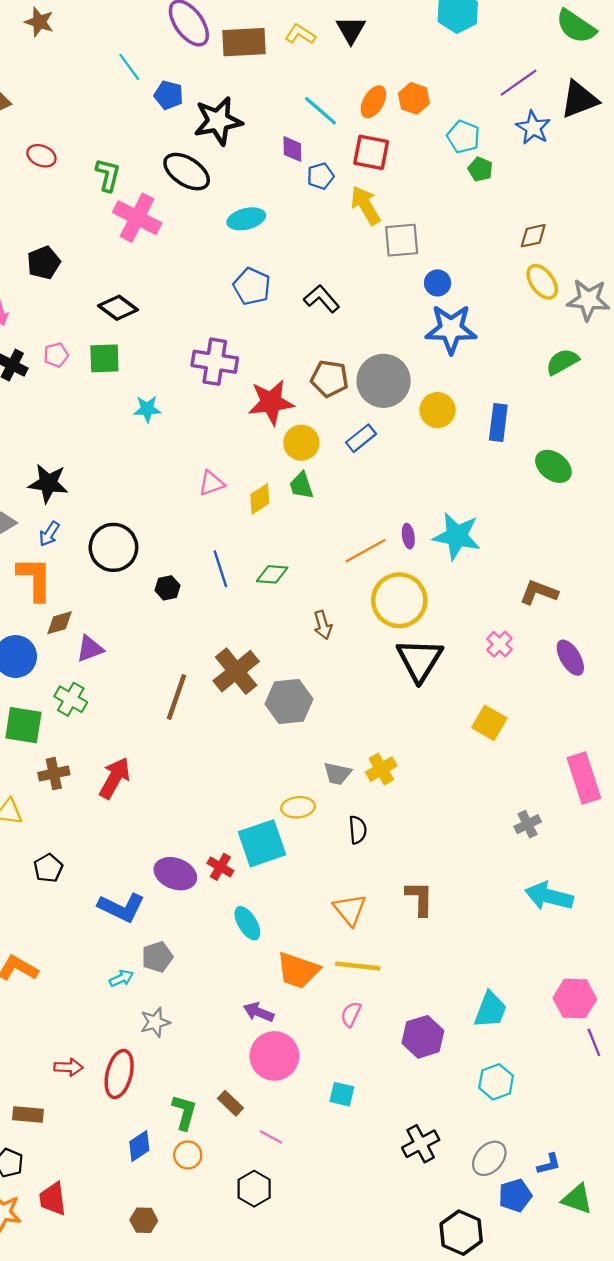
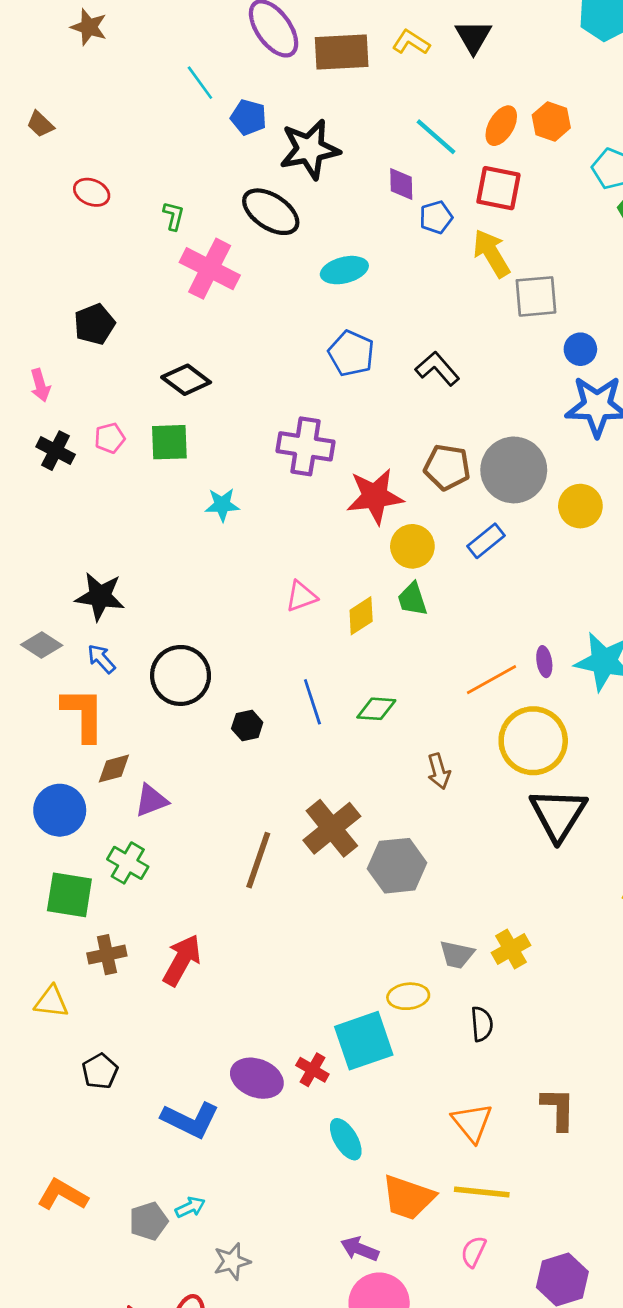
green L-shape: (108, 175) -> (174, 216), size x0.7
blue arrow: (49, 534) -> (101, 659), turned 105
gray pentagon: (157, 957) -> (149, 1221), moved

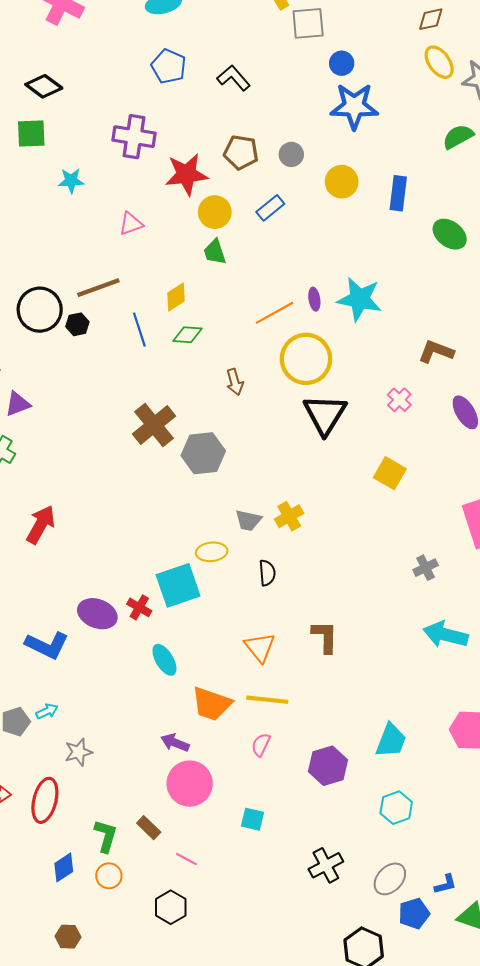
gray circle: (514, 470) -> (291, 154), size x0.5
pink triangle: (301, 596) -> (131, 224), moved
yellow diamond: (361, 616) -> (176, 297), moved
black hexagon: (247, 725) -> (77, 324), moved
brown line: (258, 860) -> (98, 288), moved, turned 51

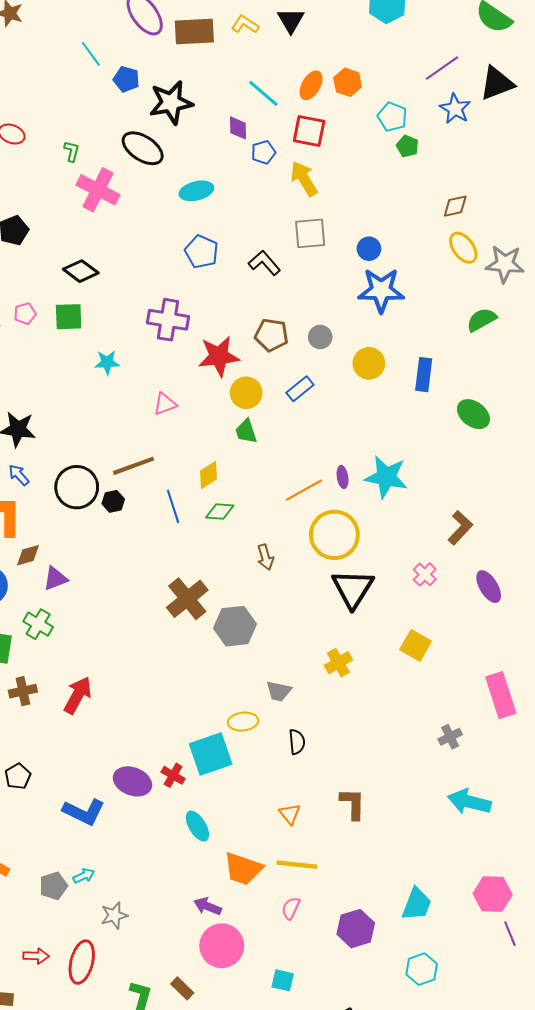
gray square: (308, 23) -> (310, 233), moved
brown L-shape: (436, 352) -> (460, 528), turned 112
yellow cross: (289, 516) -> (338, 663), moved
orange triangle: (260, 647) -> (290, 814), size x0.7

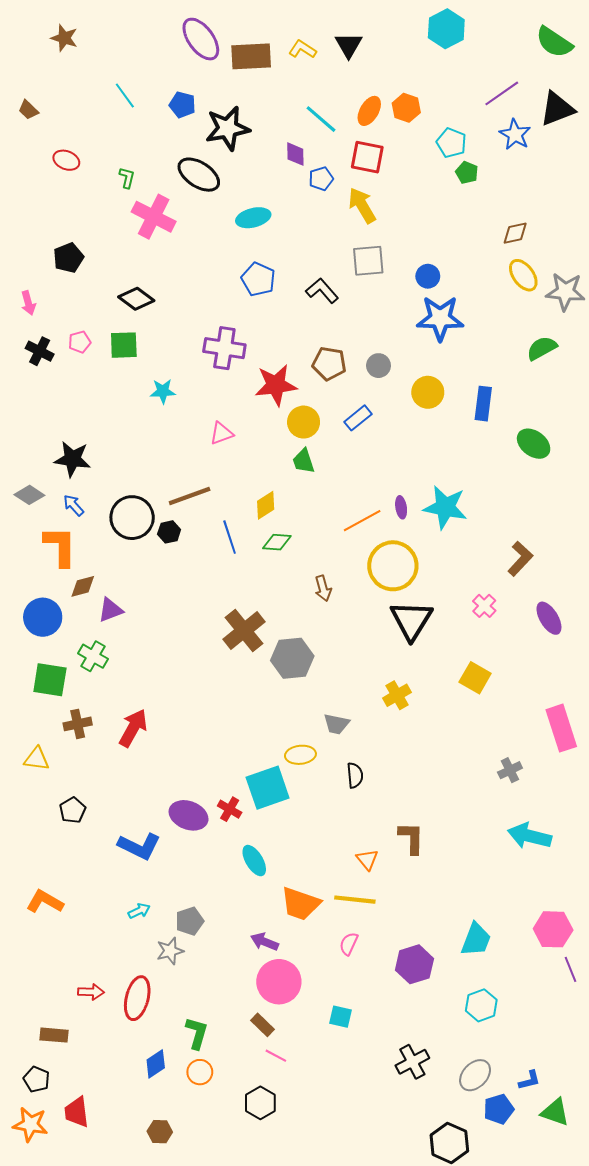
cyan line: (91, 54) -> (125, 95), moved
orange triangle: (290, 814) -> (367, 860), moved
gray pentagon: (53, 886) -> (190, 921), moved
brown rectangle: (182, 988) -> (262, 1025), moved

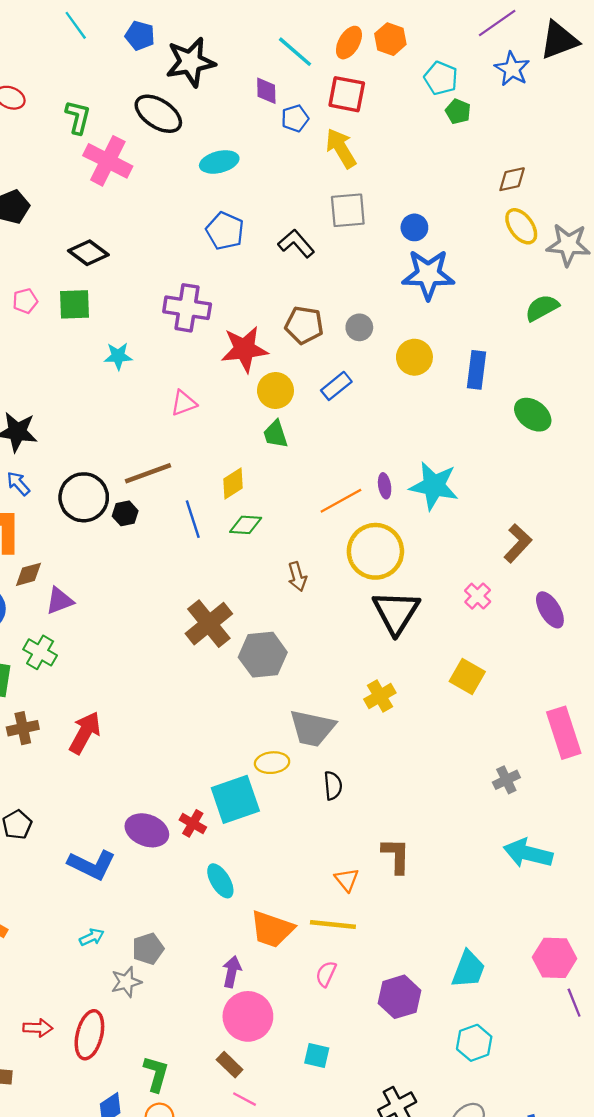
green L-shape: (127, 178) -> (78, 117), size x1.4
gray trapezoid: (336, 724) -> (312, 728), size x1.6
purple arrow: (265, 942) -> (232, 972), turned 80

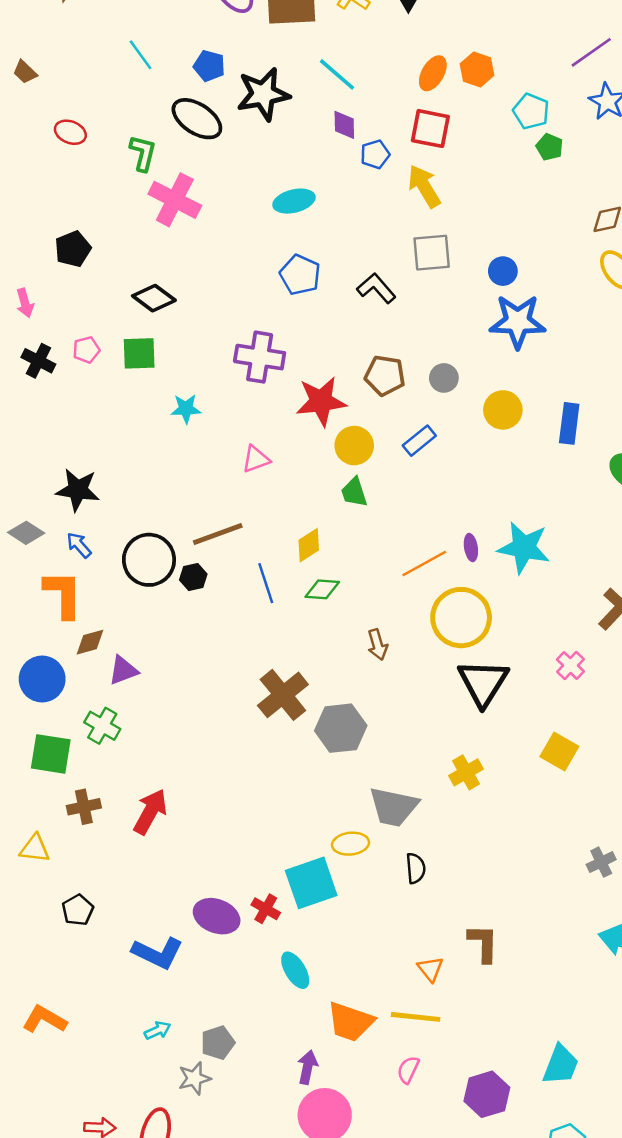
cyan line: (295, 52) -> (337, 74), moved
black ellipse: (158, 114) -> (197, 119), moved

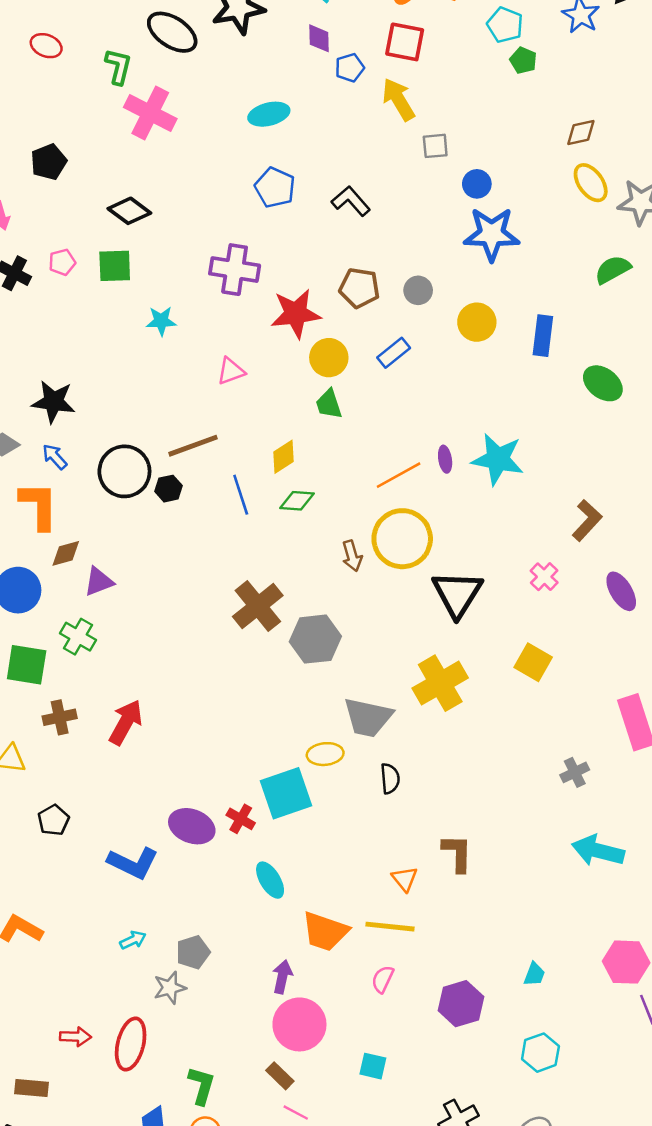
gray square: (432, 253) -> (435, 146), moved, size x0.7
yellow circle: (461, 618) -> (402, 539), moved
yellow cross: (466, 772) -> (440, 683), size x1.6
cyan trapezoid: (561, 1065) -> (534, 974), size x0.6

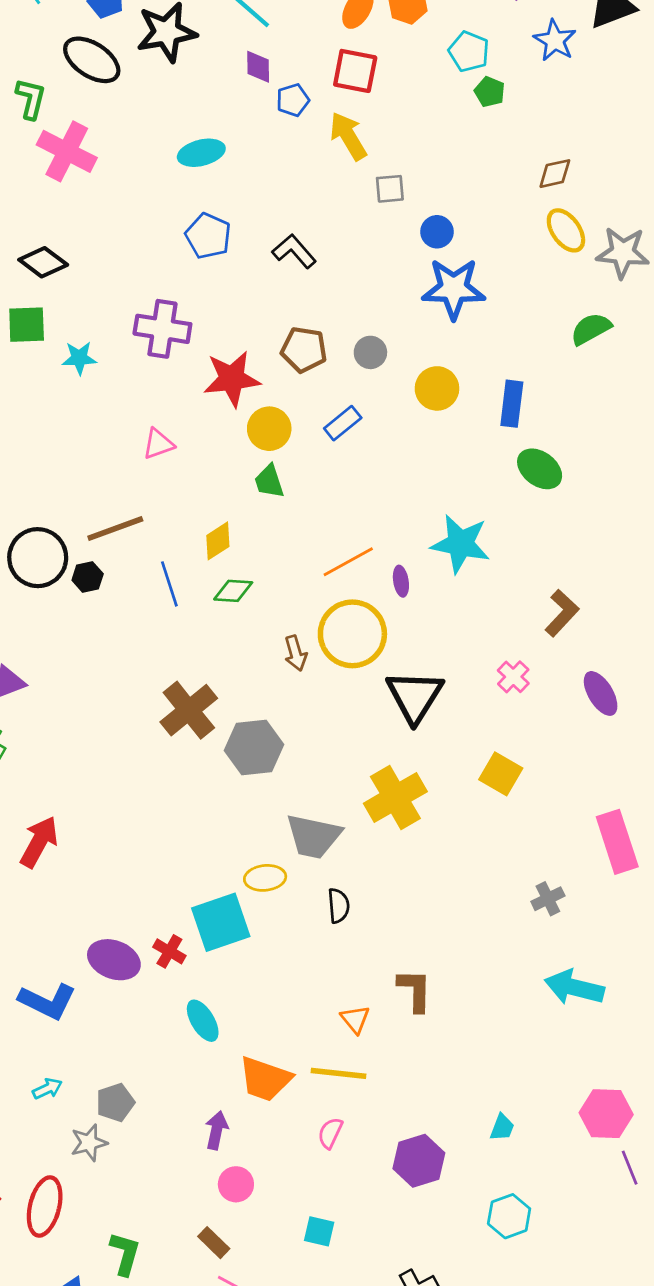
cyan star: (161, 321) -> (79, 358), moved
green ellipse: (603, 383) -> (540, 469), moved
purple ellipse: (445, 459) -> (401, 581), moved
pink circle: (299, 1024) -> (236, 1184), size x0.6

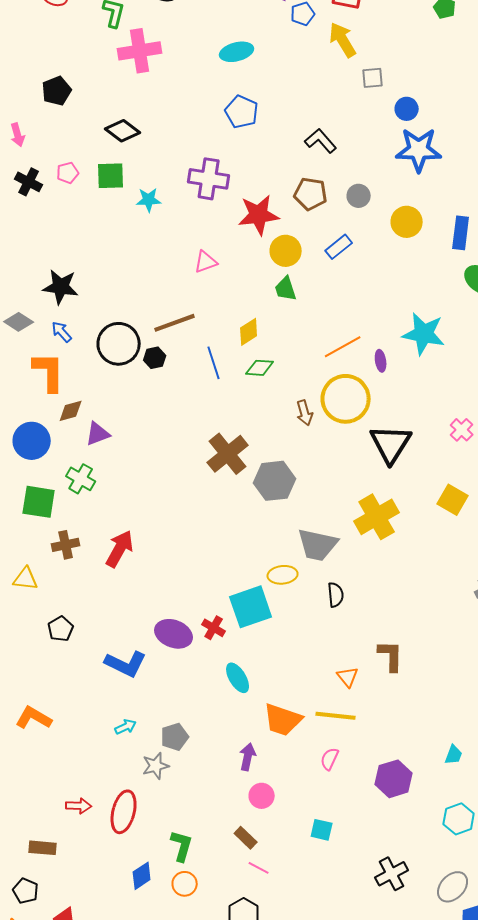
pink cross: (67, 151) -> (140, 51), turned -36
black L-shape: (294, 251) -> (321, 141), moved

